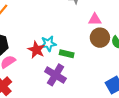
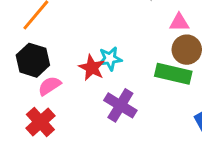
green rectangle: (67, 54) -> (173, 74), moved, size x1.6

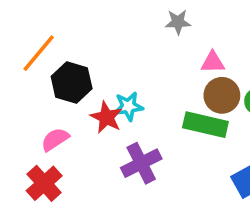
black hexagon: (33, 60) -> (72, 83), moved
purple cross: (120, 105) -> (141, 163), turned 32

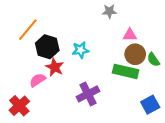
cyan star: (128, 106) -> (80, 50), moved
red star: (106, 117) -> (55, 67), moved
red cross: (44, 183) -> (19, 106), moved

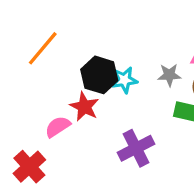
gray star: (109, 11) -> (169, 75), moved
black hexagon: (47, 47) -> (99, 75), moved

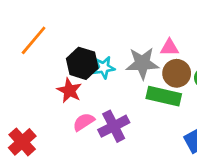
gray star: (169, 75) -> (142, 63), size x1.6
pink semicircle: (58, 127) -> (84, 122), moved

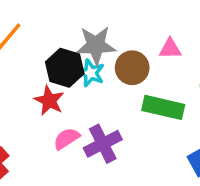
gray star: (142, 63) -> (96, 45), moved
cyan star: (104, 68) -> (91, 73), turned 30
brown circle: (177, 73) -> (132, 68), moved

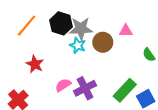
black hexagon: (65, 68) -> (61, 23), moved
red star: (49, 101) -> (35, 64), moved
green rectangle: (163, 107) -> (125, 90), moved, turned -60

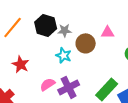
gray star: (81, 29) -> (65, 30), size x0.6
cyan star: (78, 45) -> (64, 55), moved

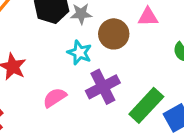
purple cross: (69, 87) -> (103, 87), moved

